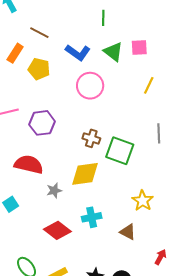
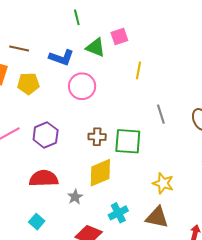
brown triangle: (128, 232) -> (157, 217), size x1.4

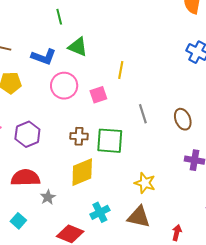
pink square: (119, 36) -> (98, 95), moved
gray star: (75, 197) -> (48, 197), moved

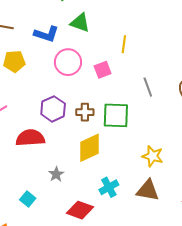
purple hexagon: (27, 134) -> (53, 109), moved
red semicircle: (25, 178) -> (30, 138), moved

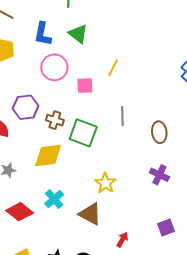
blue L-shape: (46, 34) -> (43, 34), turned 65
cyan cross: (109, 187) -> (54, 199), turned -30

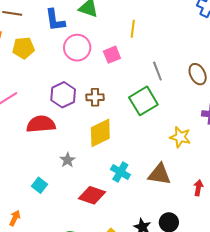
green square: (83, 133) -> (143, 101), moved, turned -32
yellow star: (105, 183) -> (180, 137), moved

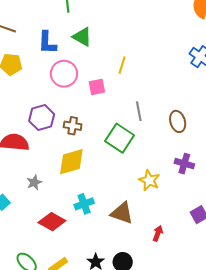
green square: (143, 101) -> (120, 138), turned -36
cyan cross: (120, 172) -> (84, 204), turned 30

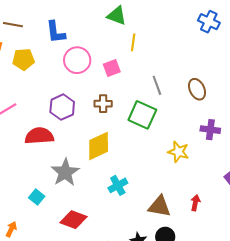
green triangle: (82, 37) -> (117, 16), moved
brown cross: (73, 126) -> (103, 104), moved
gray star: (34, 182) -> (65, 172), size x1.8
brown triangle: (122, 213) -> (159, 206), moved
red diamond: (52, 222) -> (74, 220), moved

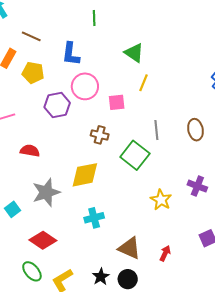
brown ellipse: (197, 89) -> (195, 130), moved
purple hexagon: (62, 107) -> (57, 105), moved
red semicircle: (39, 136) -> (30, 151), size x0.7

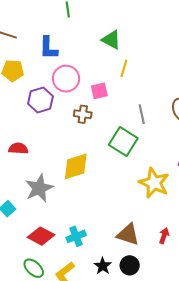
brown cross: (100, 135) -> (83, 114), moved
yellow star: (161, 200) -> (154, 183), size x1.4
cyan cross: (94, 218) -> (76, 236), moved

